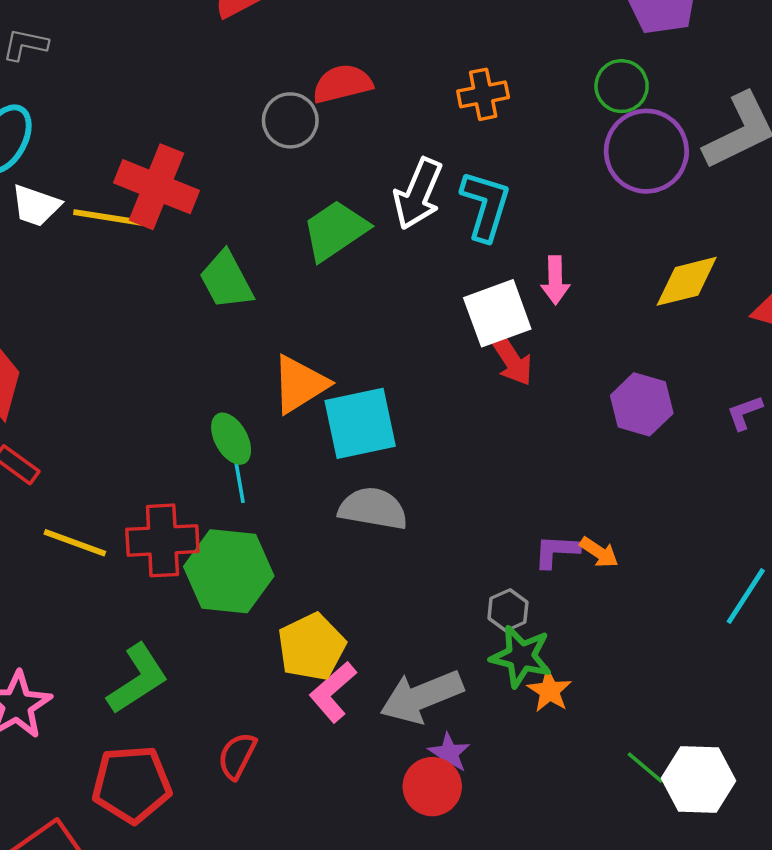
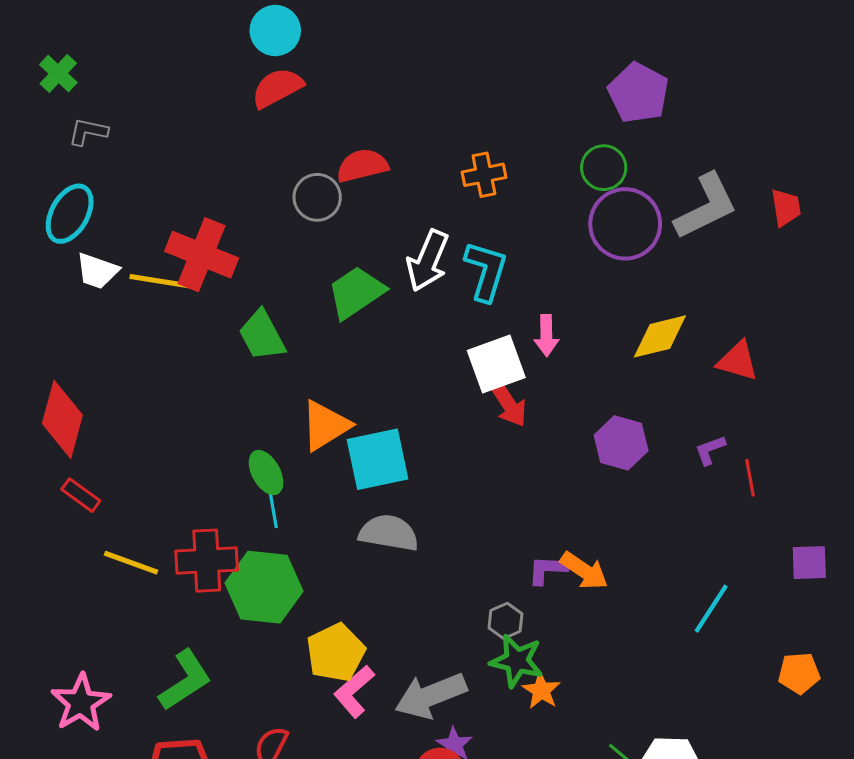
orange arrow: (599, 552) -> (584, 571), size x1.4

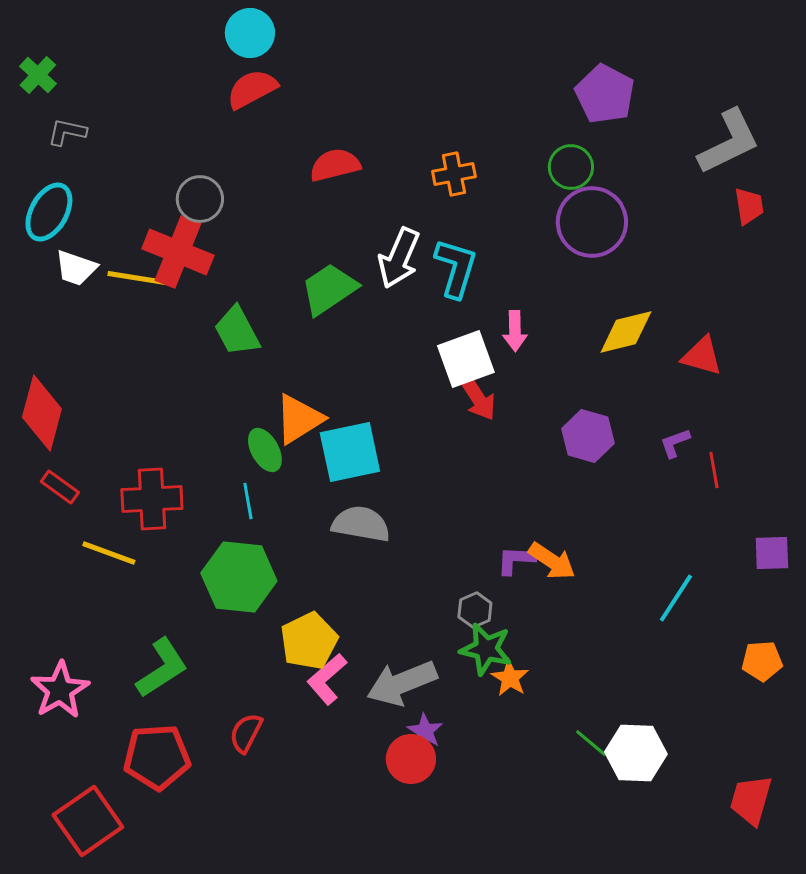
gray circle: (317, 197) -> (200, 199), moved
gray L-shape: (706, 206) -> (729, 142), moved
green ellipse: (266, 473) -> (265, 450), moved
red cross: (207, 561) -> (152, 499), moved

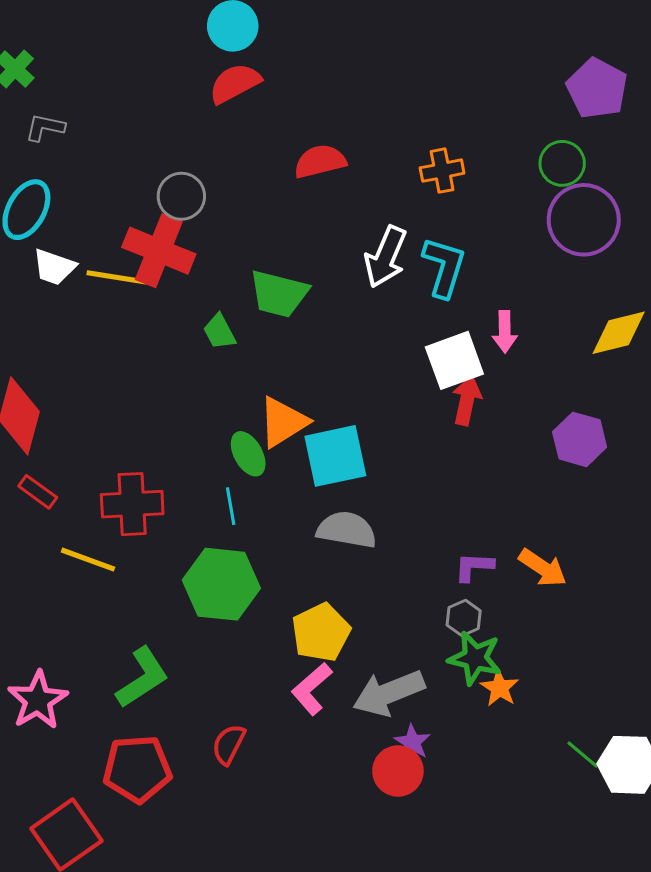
green trapezoid: (329, 289) -> (279, 294), moved, turned -132
green trapezoid: (237, 331) -> (219, 332), size x0.7
red arrow: (478, 398) -> (467, 400), turned -135
purple L-shape: (516, 560) -> (474, 567), moved
yellow pentagon: (309, 641) -> (321, 632), moved

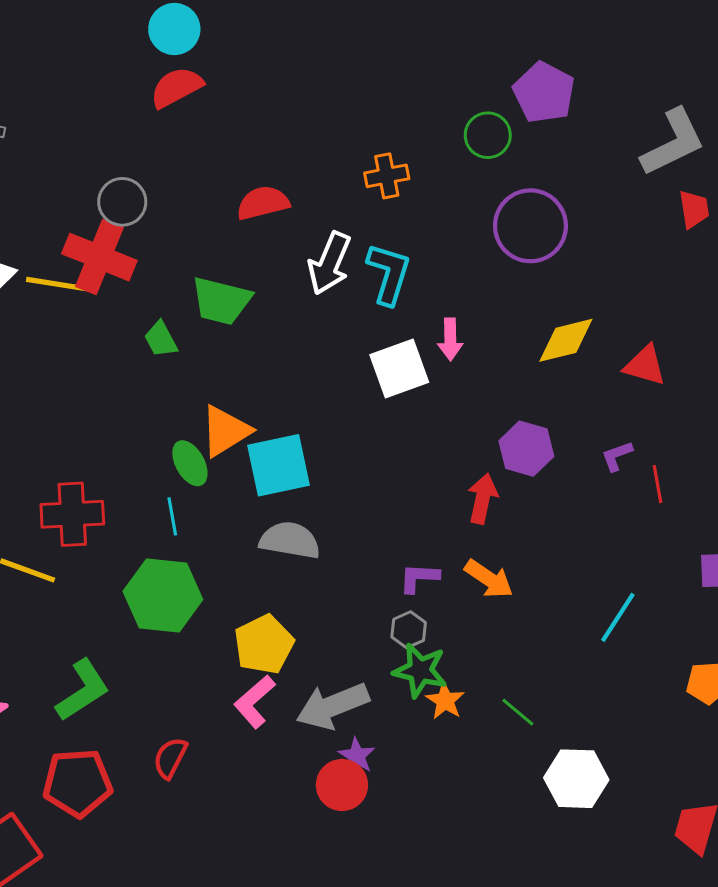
red semicircle: (320, 161) -> (263, 203), moved
green circle: (562, 163) -> (488, 135), moved
red arrow: (467, 400) -> (483, 499), moved
green line: (583, 755) -> (518, 712), moved

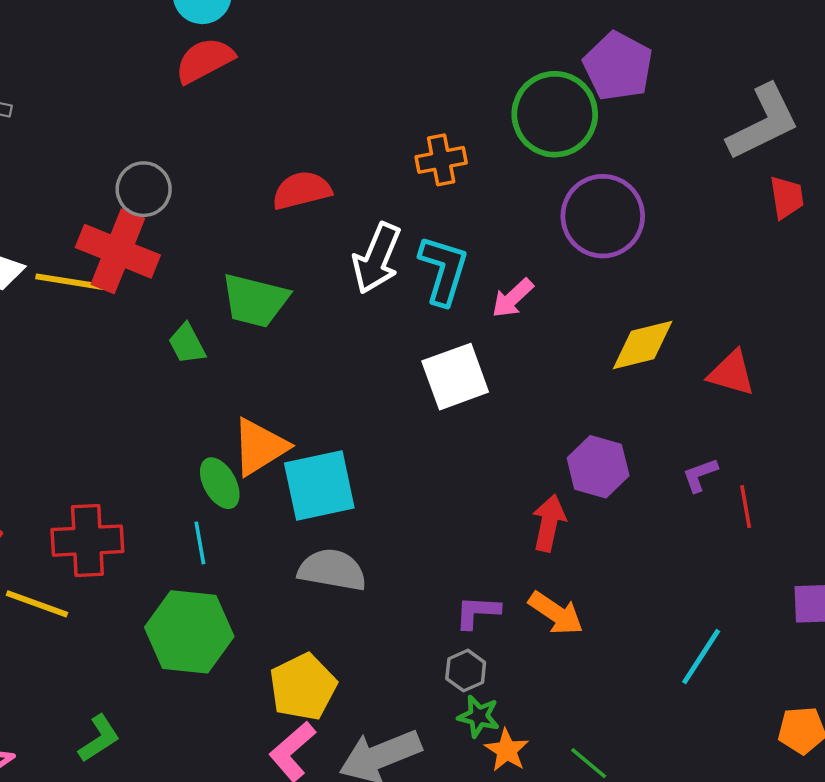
green circle: (488, 135) -> (555, 114), size x1.6
pink arrow: (450, 339) -> (513, 298), moved, turned 48
green star: (420, 670) -> (479, 716), size x0.7
green L-shape: (83, 690) -> (99, 739), size x0.7

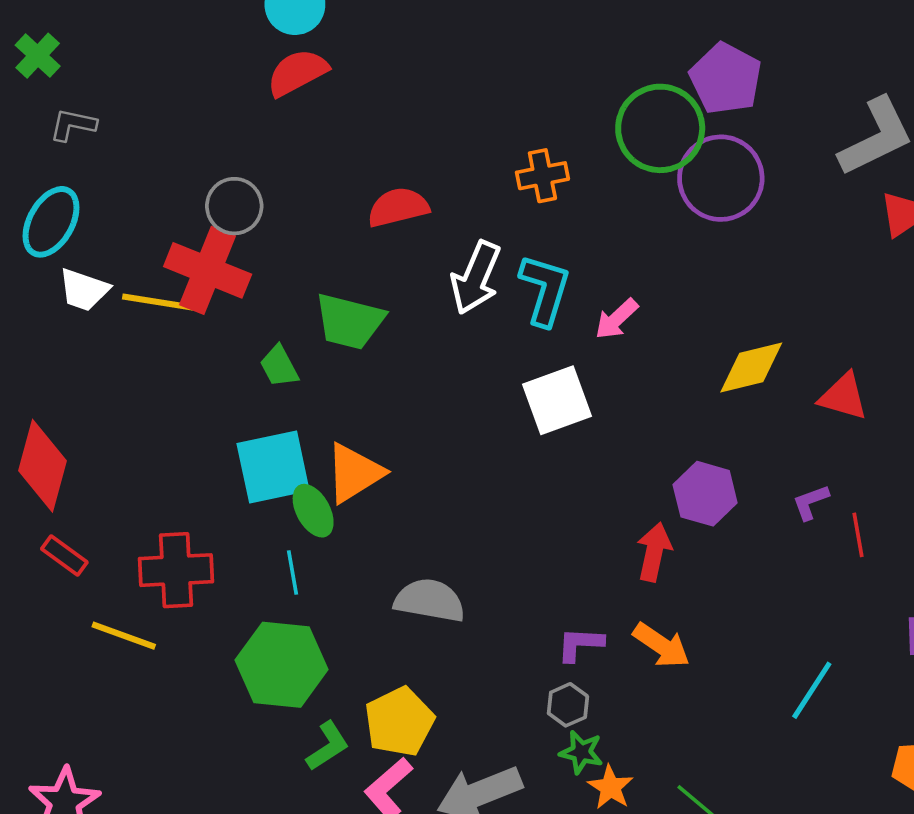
purple circle: (603, 216) -> (721, 178), moved
cyan square: (319, 486) -> (273, 467), moved
green L-shape: (99, 739) -> (328, 746), moved

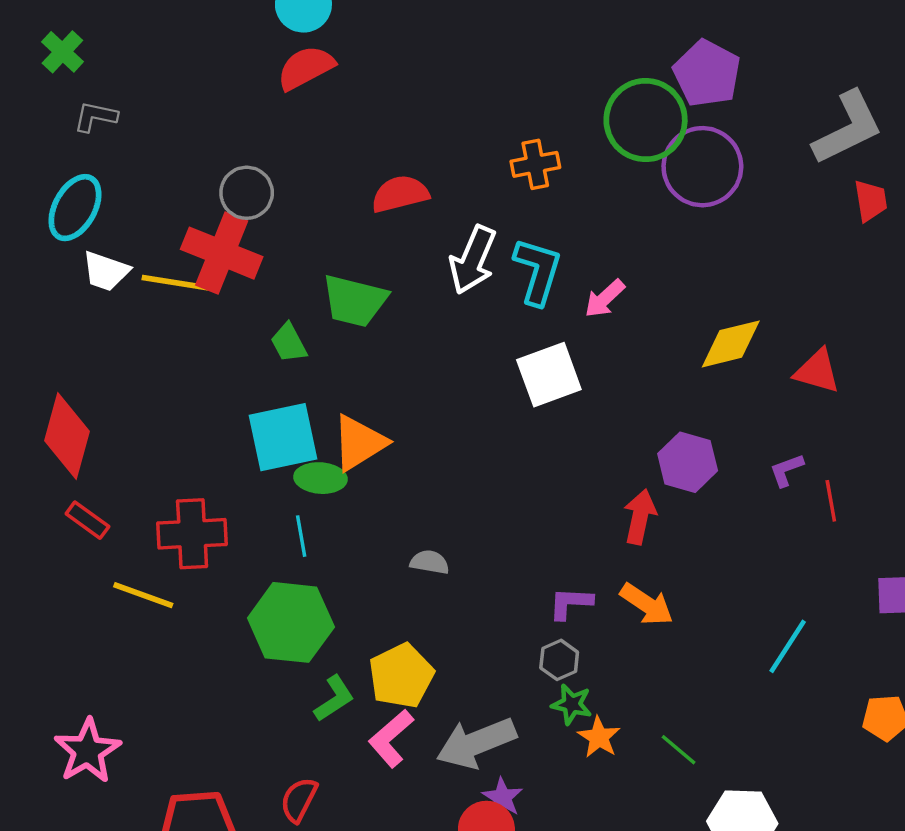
green ellipse: (313, 511) -> (320, 478), turned -57
gray semicircle: (430, 600) -> (430, 562), size x0.6

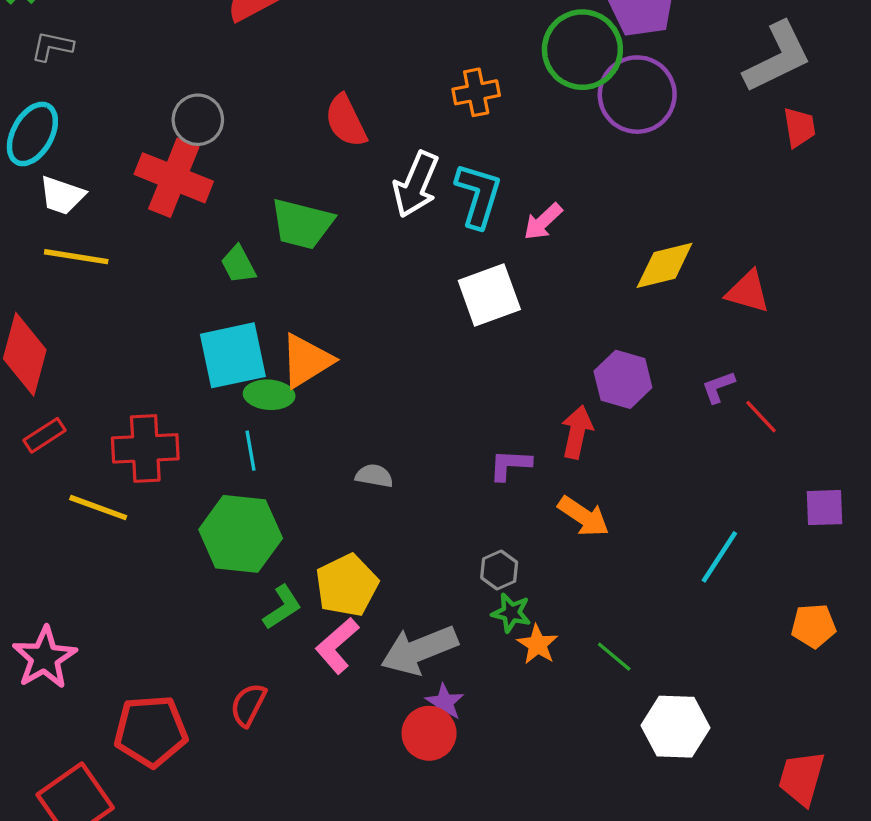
red semicircle: (400, 194) -> (346, 121), turned -102
yellow line: (175, 283) -> (76, 257), moved
red line: (831, 501) -> (761, 417), turned -33
red rectangle: (87, 520) -> (44, 435), turned -69
purple L-shape: (571, 603) -> (510, 465), moved

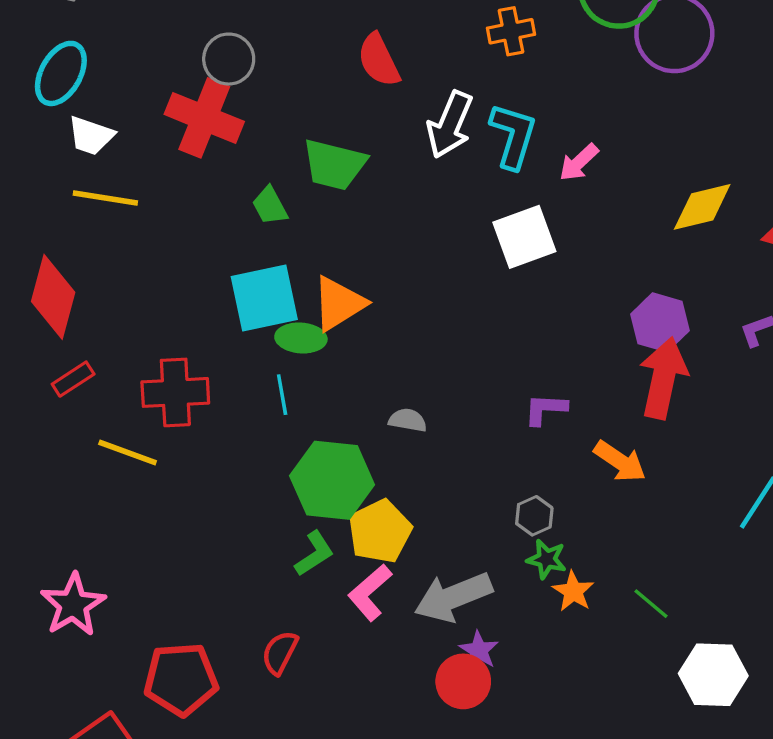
red arrow: (577, 432) -> (663, 378), moved, size x1.5
green hexagon: (241, 534) -> (332, 480), moved

